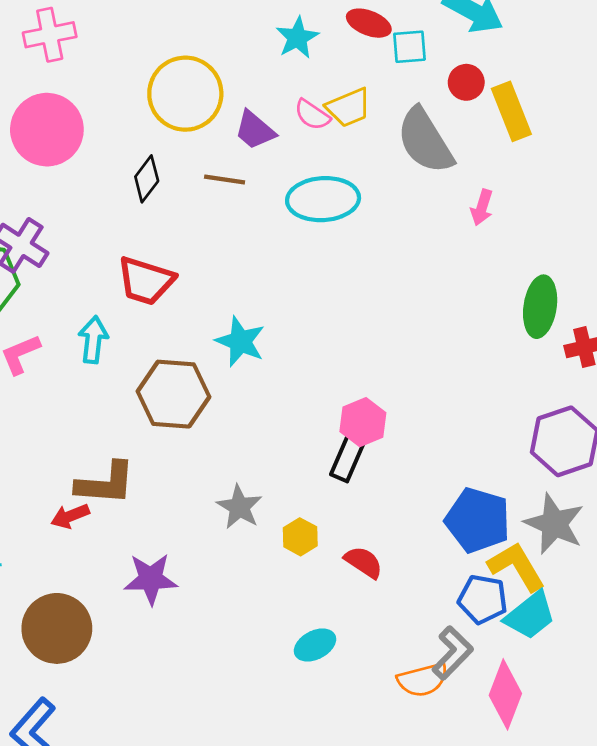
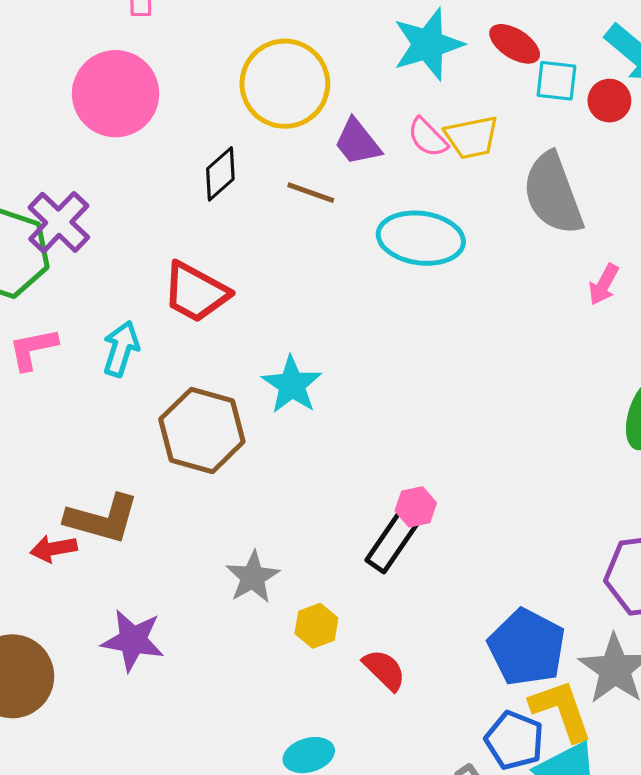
cyan star: (297, 38) -> (428, 44), size x1.4
red circle: (466, 82) -> (609, 101), moved
pink hexagon: (363, 422) -> (416, 507), size x0.7

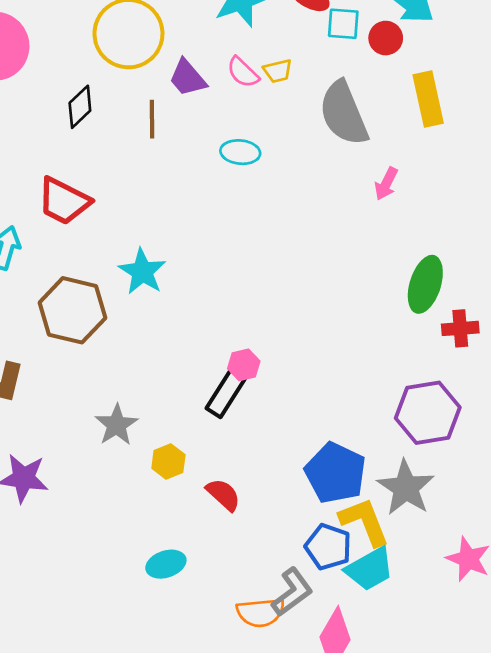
yellow trapezoid: (472, 137) -> (278, 71), size x0.7
brown line: (311, 193) -> (152, 119), turned 72
cyan ellipse: (421, 238) -> (240, 152), size x0.6

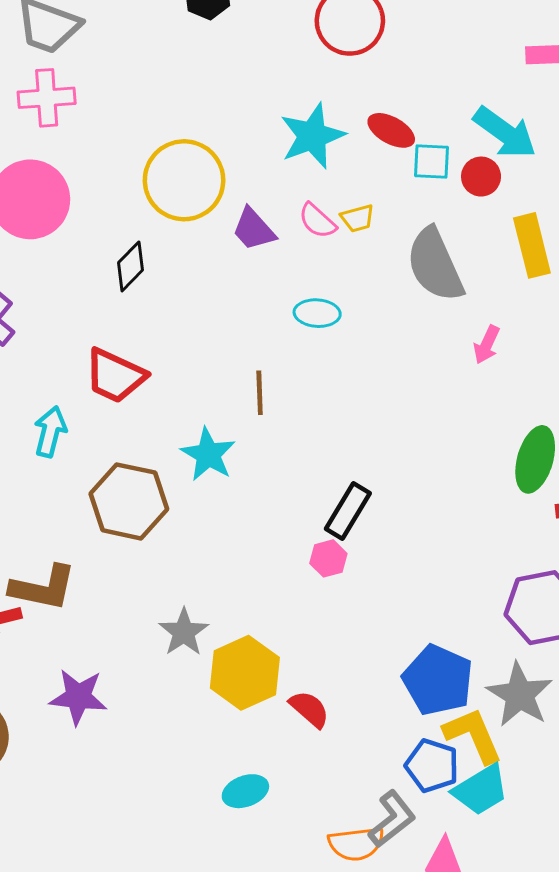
brown line: (152, 119) -> (260, 393), moved
black rectangle: (226, 393) -> (348, 511), moved
yellow hexagon: (168, 462) -> (245, 673), size x1.8

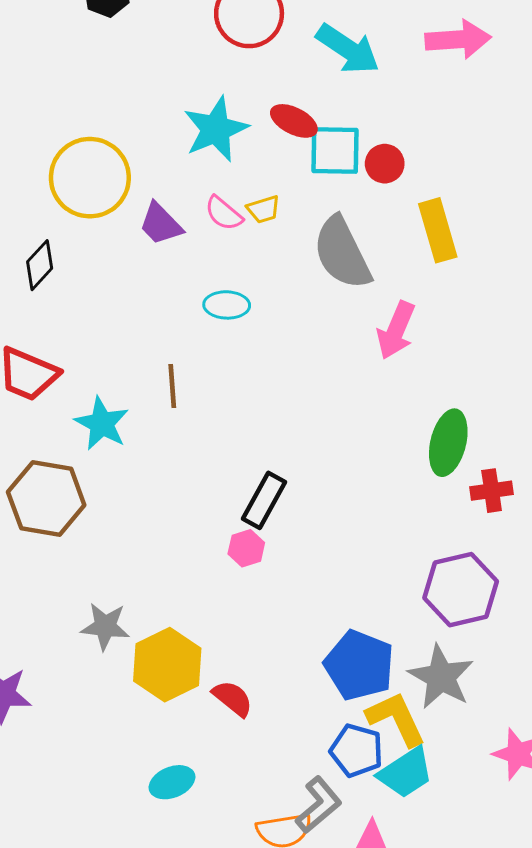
cyan arrow: (505, 132) -> (348, 49), moved
cyan square: (432, 162) -> (335, 150), size x1.4
pink arrow: (487, 345) -> (396, 330), size x1.5
cyan star: (208, 454) -> (102, 424), moved
gray star: (184, 632) -> (105, 626), turned -30

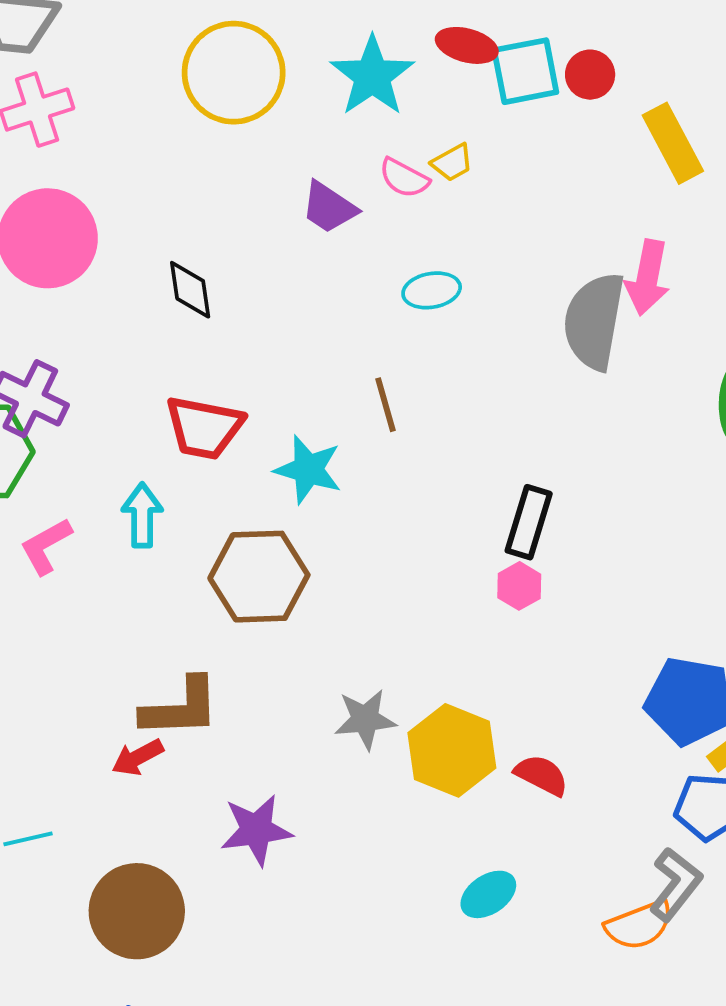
yellow circle: (90, 178) -> (234, 73), moved
gray semicircle: (342, 253) -> (594, 321), moved, turned 48
black diamond: (40, 265) -> (190, 290), turned -39

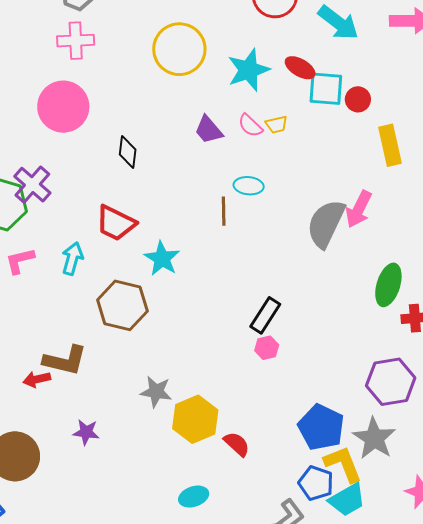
brown line: (385, 405) -> (224, 211), moved
pink hexagon: (519, 586) -> (267, 348), moved
purple star: (256, 830) -> (86, 432), size x0.7

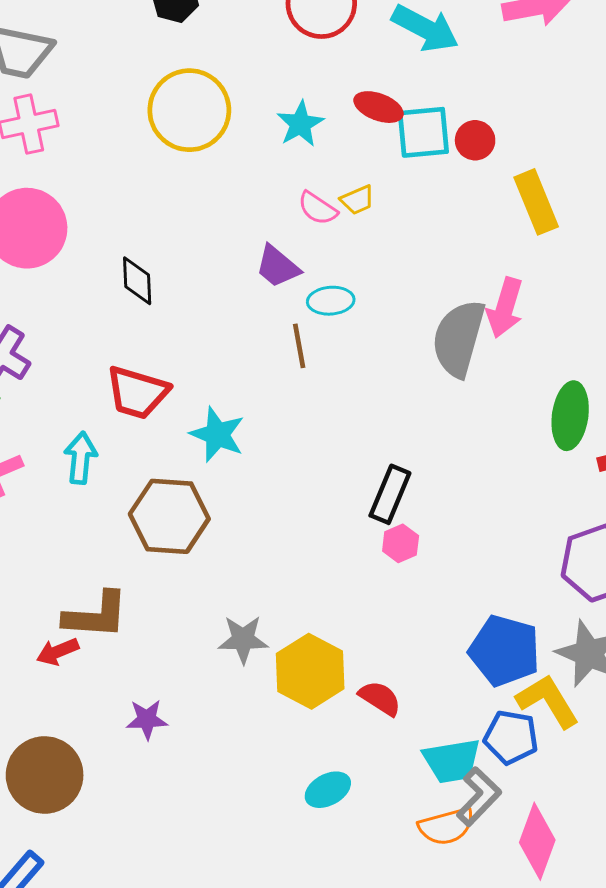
cyan star: (249, 70) -> (300, 124), size x0.7
purple trapezoid: (209, 130) -> (278, 266), moved
cyan trapezoid: (347, 500) -> (452, 761), moved, turned 30

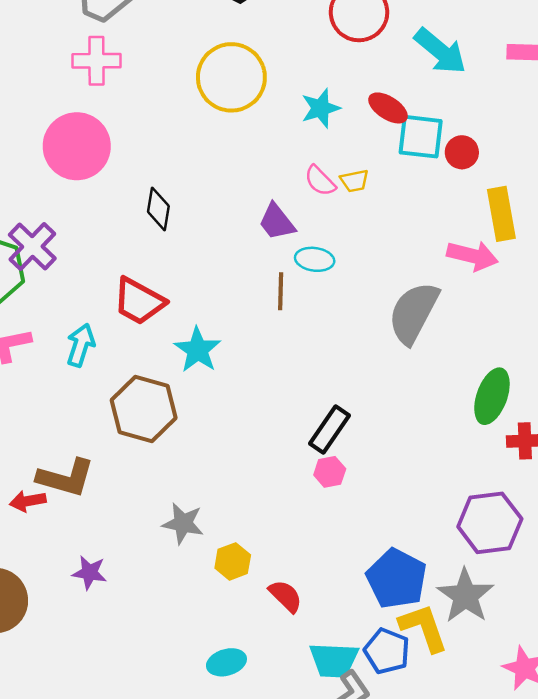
pink arrow: (505, 308) -> (472, 256), moved, turned -105
yellow hexagon: (310, 671) -> (233, 561), size x0.6

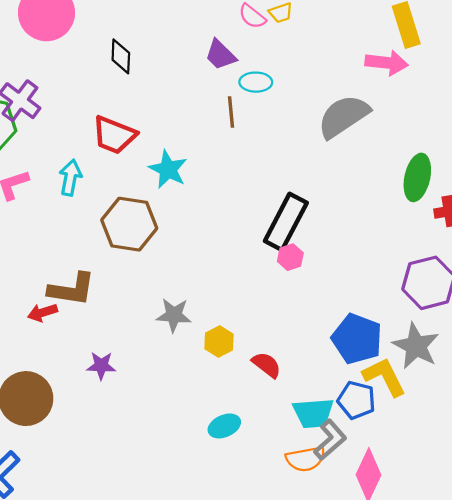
gray semicircle: (414, 313) -> (344, 116), turned 36
black rectangle: (330, 430) -> (286, 222), size x1.4

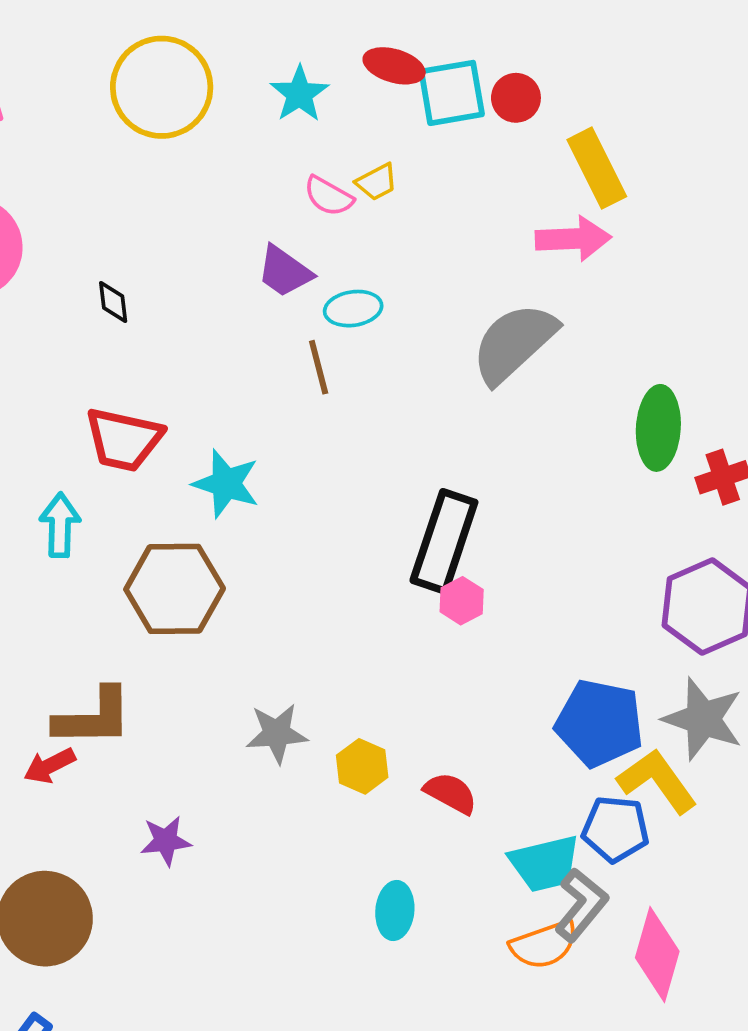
black diamond: (121, 56) -> (113, 302), size x0.7
cyan ellipse: (224, 426) -> (395, 910), turned -52

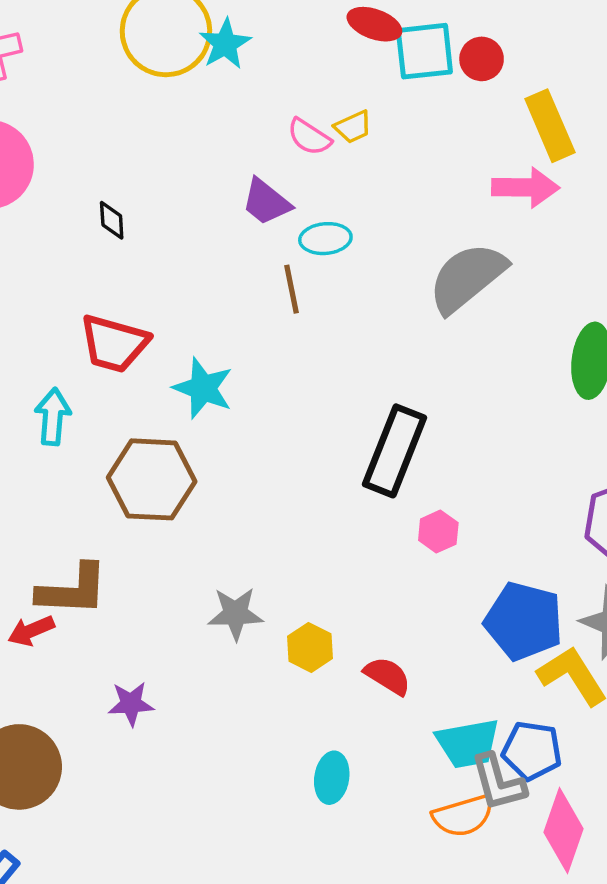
cyan star: (299, 94) -> (225, 44), moved
pink hexagon: (462, 601) -> (438, 532), moved
blue pentagon: (615, 829) -> (532, 751), moved
gray L-shape: (581, 905) -> (498, 782), turned 122

